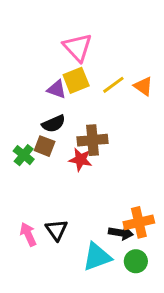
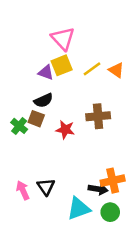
brown cross: (92, 140) -> (98, 116), moved

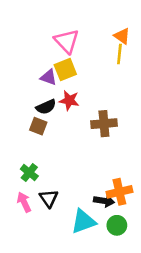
yellow line: (92, 69) -> (119, 54), moved, turned -48
orange triangle: (116, 70) -> (122, 36), moved
green cross: (19, 126) -> (29, 173), moved
red star: (65, 130) -> (69, 100), moved

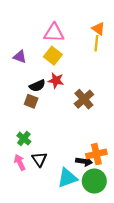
pink triangle: (67, 41) -> (54, 33), turned -45
yellow square: (65, 69) -> (53, 56), turned -30
purple triangle: (49, 77) -> (20, 57), moved
brown cross: (104, 124) -> (84, 99), turned -36
green circle: (117, 225) -> (94, 181), size x1.5

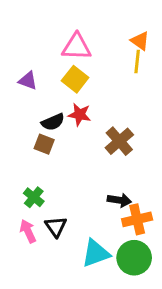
black arrow: (84, 161) -> (119, 200), moved

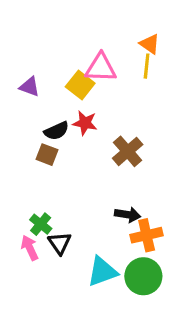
pink triangle: (77, 47) -> (101, 68), moved
green cross: (34, 197) -> (41, 224), moved

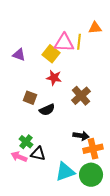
orange triangle: (150, 44) -> (95, 28), turned -40
yellow line: (147, 66) -> (79, 42), moved
black semicircle: (56, 131) -> (47, 110), moved
black triangle: (60, 243) -> (38, 154), turned -42
pink arrow: (30, 248) -> (19, 157), turned -42

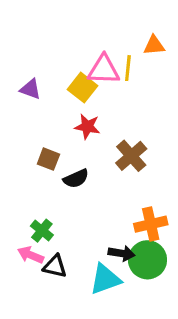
black arrow: (81, 136) -> (121, 253), moved
orange cross: (93, 149) -> (151, 224), moved
black triangle: (38, 154) -> (55, 266), moved
green circle: (91, 175) -> (147, 260), moved

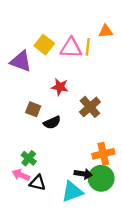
yellow square: (83, 88) -> (44, 45), moved
purple triangle: (31, 89) -> (21, 61), size x1.5

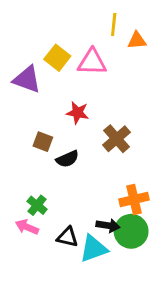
yellow line: (88, 47) -> (114, 24), moved
black triangle: (38, 183) -> (67, 237), moved

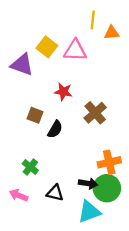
black semicircle: (67, 159) -> (55, 129), turned -36
pink arrow: (27, 227) -> (19, 195), moved
cyan triangle: (93, 249) -> (89, 212), moved

